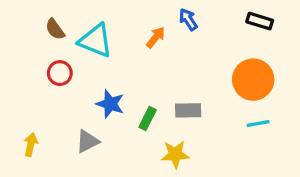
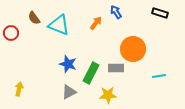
red circle: (60, 73) -> (11, 33), moved
orange circle: (253, 80) -> (133, 49), moved
green rectangle: (148, 119) -> (91, 73), size x1.5
gray triangle: (87, 141) -> (69, 92), moved

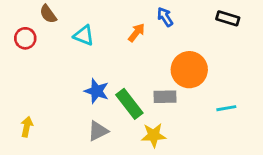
brown semicircle: (34, 18) -> (48, 14), moved
cyan triangle: (59, 25) -> (84, 35), size x0.7
red circle: (11, 33) -> (25, 38), moved
green rectangle: (91, 73) -> (129, 104), turned -65

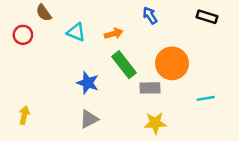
orange arrow: (136, 33) -> (114, 34), moved, turned 36
green rectangle: (129, 104) -> (124, 65), moved
yellow star: (154, 135) -> (155, 123), moved

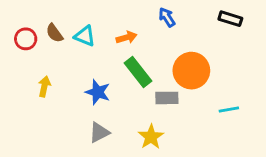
brown semicircle: (44, 13) -> (54, 33), moved
yellow arrow: (24, 115) -> (44, 86), moved
yellow star: (155, 123) -> (151, 137), moved, turned -30

